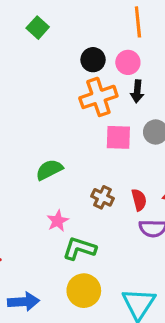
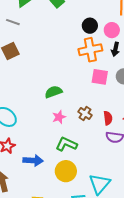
pink star: (58, 221) -> (59, 117), moved
blue arrow: (23, 302) -> (33, 160), moved

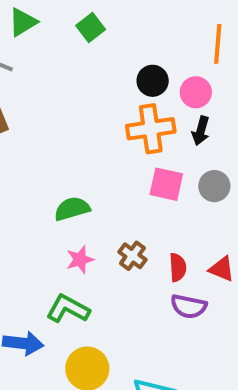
green L-shape: (66, 144) -> (68, 309), moved

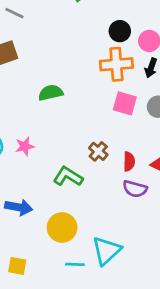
green semicircle: (72, 209) -> (51, 93), moved
pink star: (80, 260) -> (25, 146), moved
green L-shape: (68, 309) -> (68, 176), moved

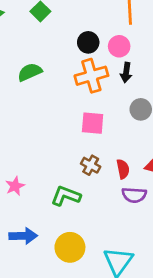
green semicircle: (51, 93) -> (30, 72), moved
pink square: (125, 103) -> (93, 123), moved
pink star: (25, 146) -> (15, 186), moved

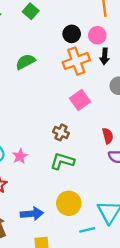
pink square: (93, 123) -> (80, 100), turned -36
brown cross: (91, 165) -> (61, 132), moved
blue arrow: (23, 236) -> (32, 214), moved

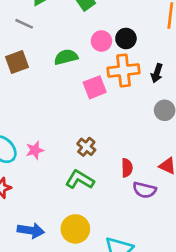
pink circle: (97, 35) -> (101, 41), moved
pink square: (80, 100) -> (95, 87), moved
red semicircle: (108, 136) -> (127, 168), moved
pink star: (20, 156) -> (35, 150), moved

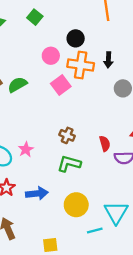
pink circle: (101, 41) -> (51, 56), moved
green semicircle: (66, 57) -> (17, 85), moved
orange cross: (124, 71) -> (81, 65), turned 30
blue arrow: (31, 230) -> (37, 193), moved

